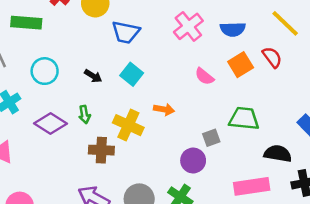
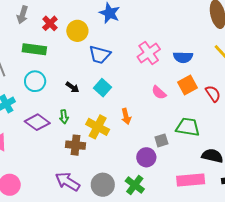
green rectangle: (26, 23) -> (34, 49), moved
red semicircle: (272, 57) -> (213, 94), moved
orange arrow: (164, 109) -> (126, 116), turned 63

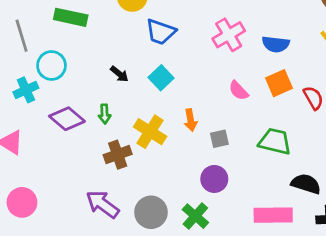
cyan circle: (35, 81) -> (51, 65), moved
gray square: (161, 140) -> (219, 139), moved
brown cross: (76, 145) -> (118, 155), turned -30

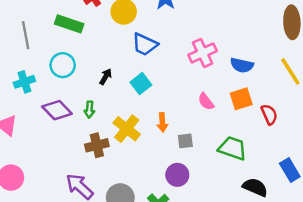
cyan circle: (51, 65) -> (63, 65), moved
black arrow: (119, 74) -> (106, 77), turned -105

